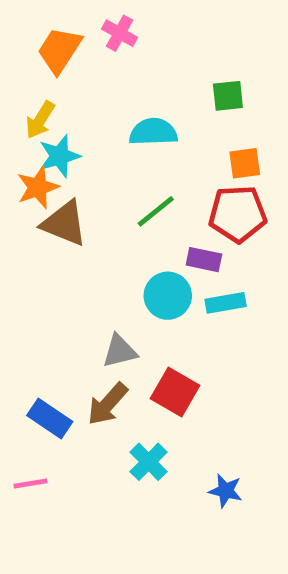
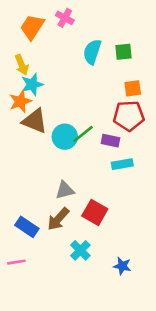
yellow arrow: (40, 120) -> (22, 65), turned -54
cyan semicircle: (153, 132) -> (92, 52), moved, turned -70
green line: (156, 211) -> (83, 134), moved
cyan circle: (168, 296) -> (65, 137), moved

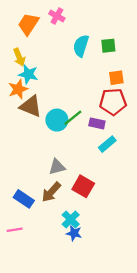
cyan star: (32, 84) -> (28, 74), turned 30
cyan rectangle: (122, 164) -> (107, 144), turned -30
blue star: (122, 266) -> (74, 233), moved

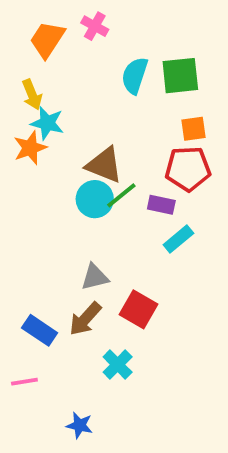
green square: (108, 46) -> (180, 76), size x1.5
brown triangle: (31, 106) -> (104, 165), moved
blue star: (74, 233) -> (80, 425), moved

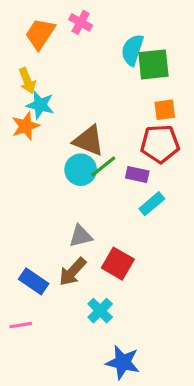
cyan semicircle: (135, 76) -> (132, 50), moved
blue star: (80, 425) -> (123, 362), moved, size x1.5

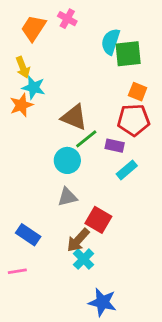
orange square: (165, 110) -> (138, 92), turned 30
cyan circle: (81, 170) -> (67, 160), moved
brown arrow: (73, 272) -> (78, 240), moved

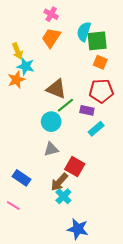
orange trapezoid: (34, 28) -> (51, 38), moved
orange square: (138, 92) -> (100, 62), moved
pink line: (17, 271) -> (13, 205), turned 40

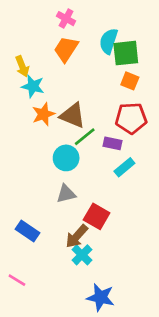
orange star: (16, 80) -> (43, 114), moved
pink line: (13, 205) -> (17, 280), moved

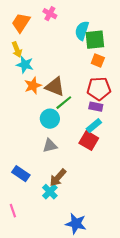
orange trapezoid: (66, 49) -> (21, 23), moved
purple rectangle: (113, 143) -> (96, 107), moved
red square: (97, 216) -> (89, 141), moved
cyan cross: (82, 255) -> (50, 192), moved
pink line: (17, 280) -> (13, 211), turned 40

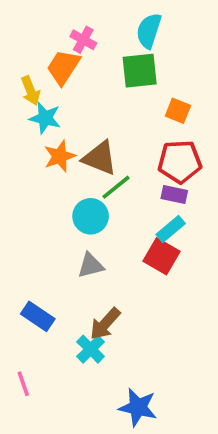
pink cross: (50, 14) -> (83, 40), moved
orange trapezoid: (21, 23) -> (63, 67), moved
cyan semicircle: (82, 31) -> (149, 31), moved
green square: (95, 40) -> (140, 71), moved

